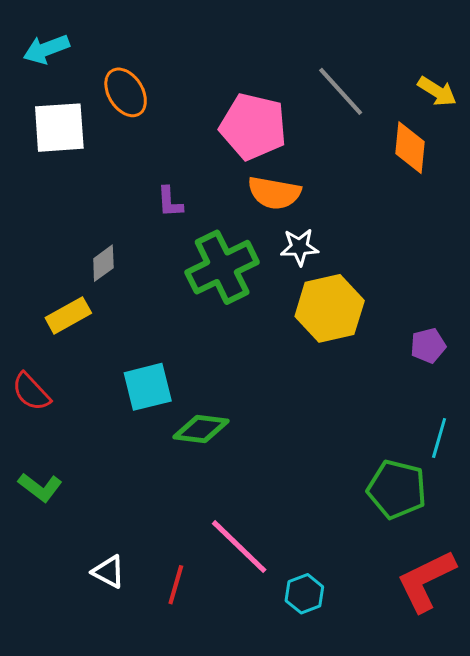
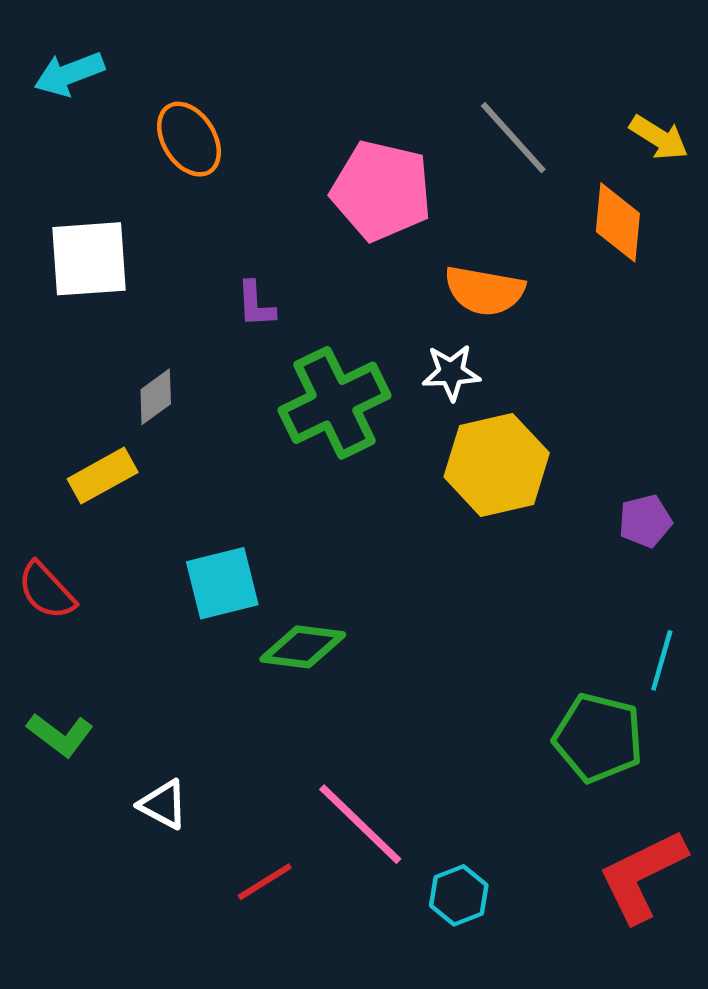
white square: (59, 128) -> (89, 259), moved
orange semicircle: (274, 193) -> (485, 291), moved
white triangle: (109, 572) -> (163, 804), moved
red line: (176, 585) -> (265, 882), turned 42

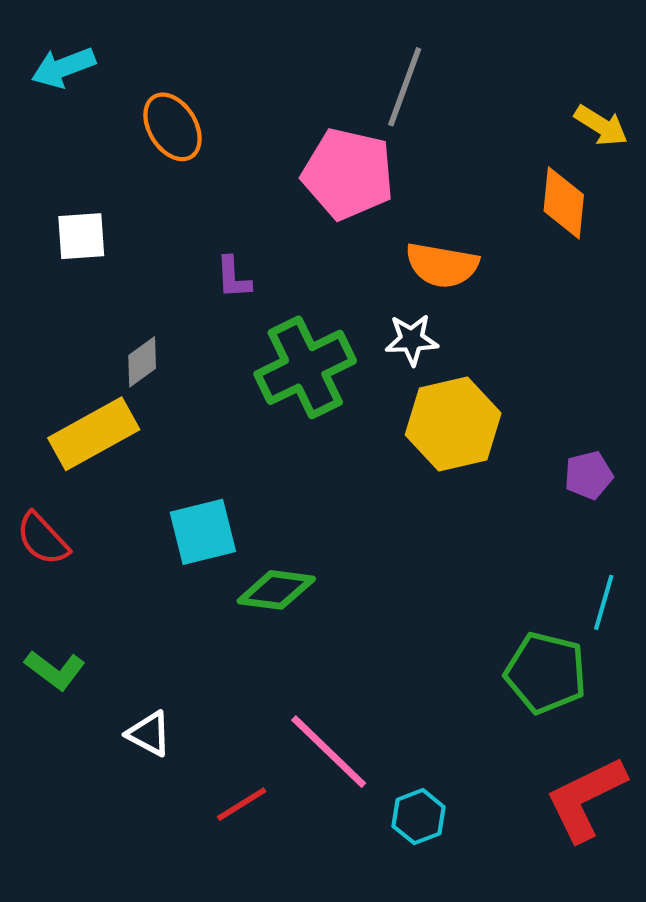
gray line: (513, 138) -> (405, 87), moved, turned 62
white square: (89, 259) -> (81, 236), size x0.7
yellow rectangle: (103, 476) -> (94, 434), size x1.4

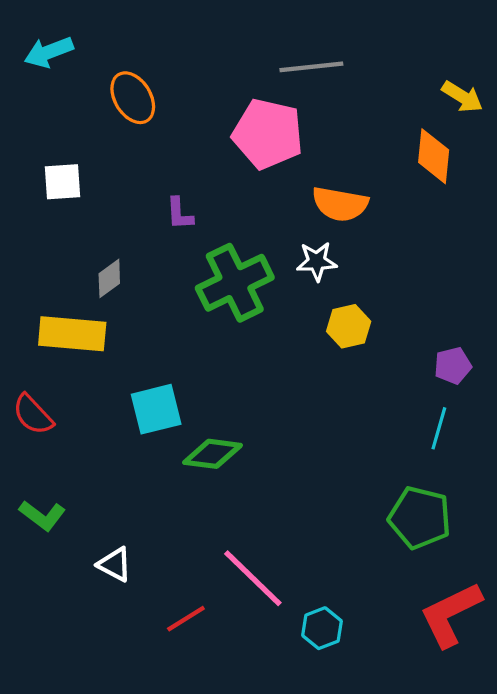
gray line: (405, 87) -> (311, 67), turned 64
yellow hexagon: (453, 424) -> (349, 326), size x0.6
yellow rectangle: (94, 434) -> (72, 334), turned 34
cyan line: (604, 602) -> (439, 428), moved

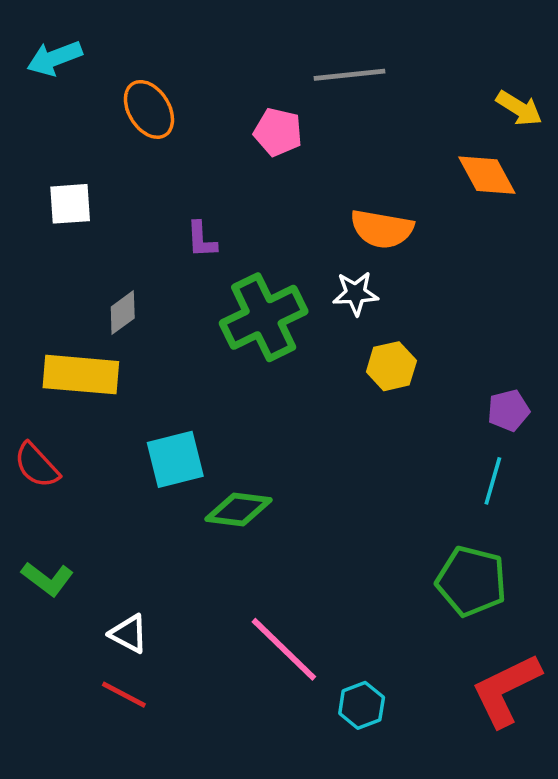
pink pentagon: (268, 134) -> (278, 132), moved, size x0.6
orange diamond: (434, 156) -> (487, 175), turned -34
red line: (186, 619) -> (124, 695), moved, turned 60

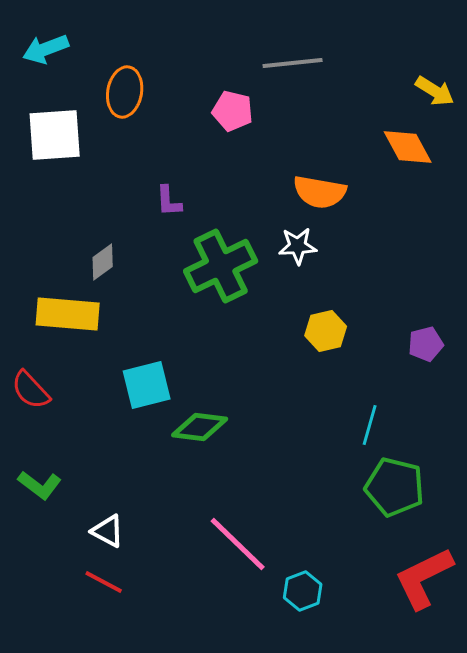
orange ellipse: (149, 109) -> (125, 92), turned 42
white square: (70, 204) -> (55, 135), moved, size x1.5
yellow hexagon: (391, 366) -> (326, 331), moved
cyan line: (493, 481) -> (370, 425), moved

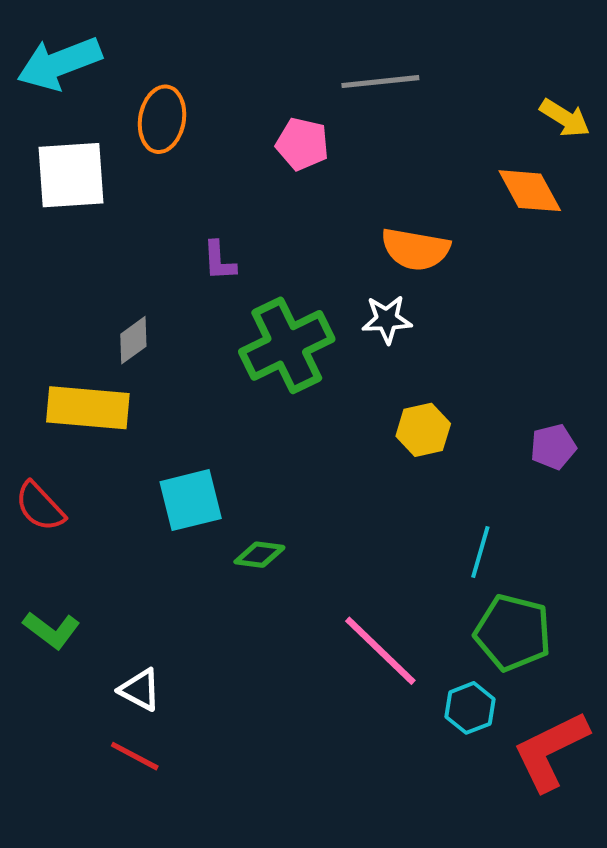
cyan arrow: (46, 49) -> (59, 63), size x1.4
green diamond: (200, 427) -> (259, 555), size x0.7
pink line: (238, 544) -> (380, 651), moved
cyan hexagon: (303, 591) -> (470, 708), moved

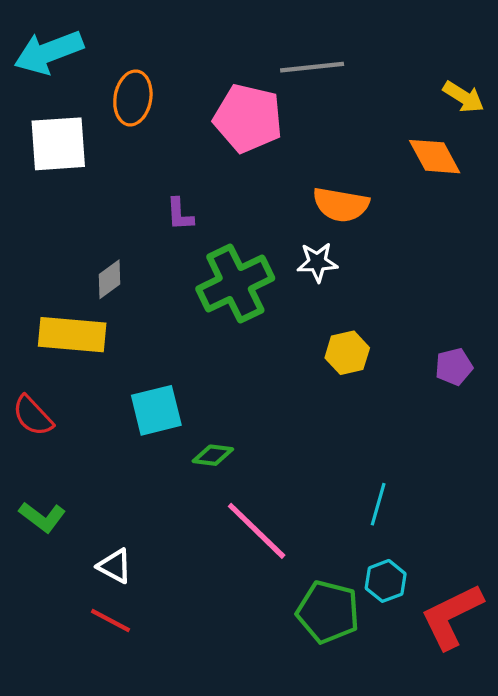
pink pentagon: (302, 144) -> (248, 118), size x1.6
cyan line: (480, 552) -> (378, 504), moved
green pentagon: (513, 633) -> (328, 612), moved
pink line: (380, 651) -> (257, 531), moved

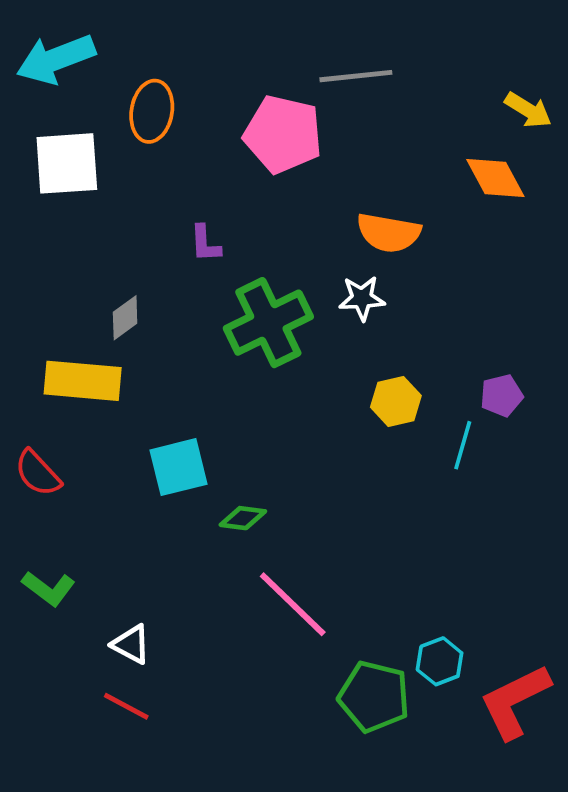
purple pentagon: (454, 367) -> (502, 395), moved
cyan line: (378, 504) -> (463, 445), moved

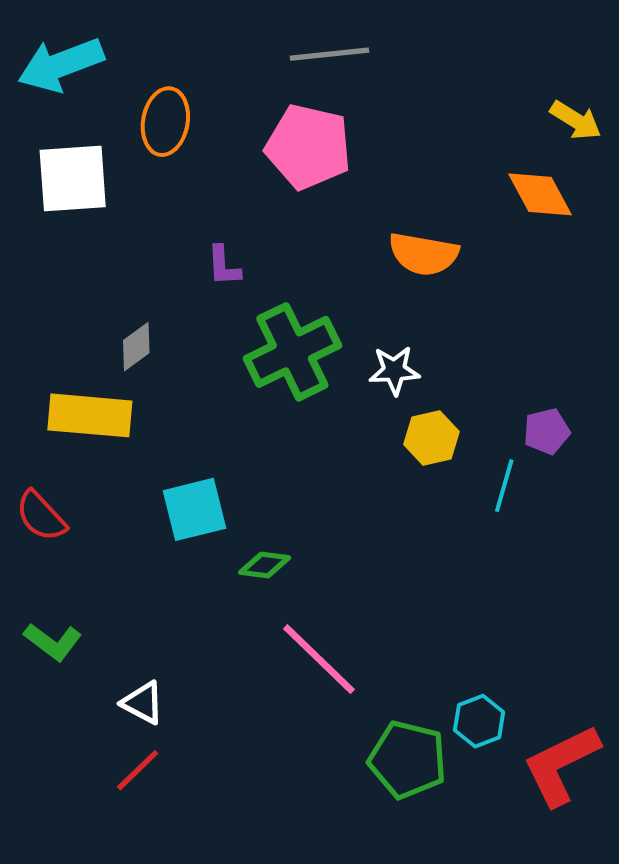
gray line: (356, 76) -> (330, 54), moved
white star: (362, 298) -> (394, 370), moved
red line: (126, 706) -> (138, 770), turned -72

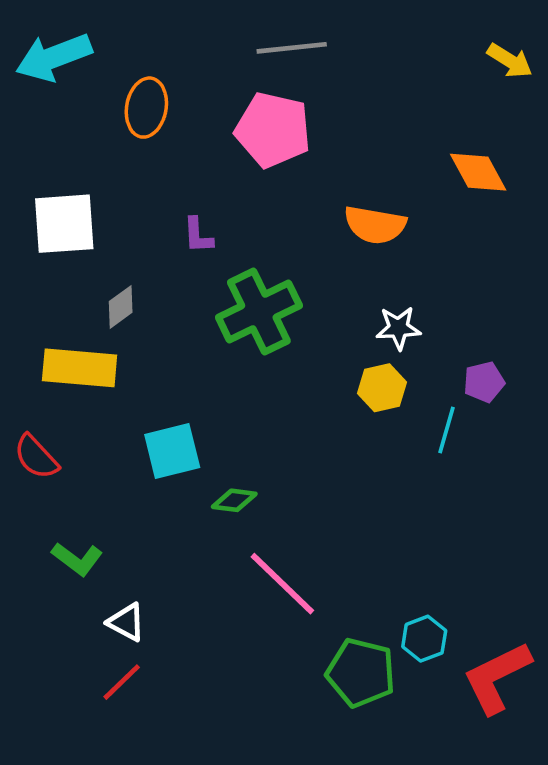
yellow arrow: (576, 120) -> (510, 61), moved
white square: (73, 179) -> (64, 224), moved
white star: (394, 370) -> (398, 328), moved
green L-shape: (53, 642) -> (77, 559), moved

